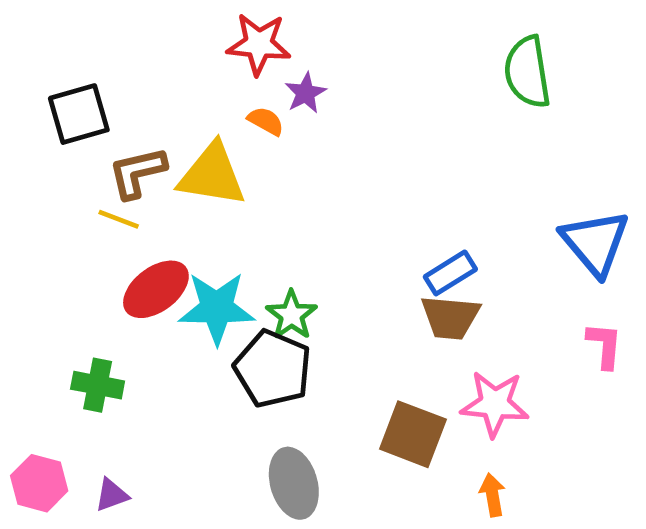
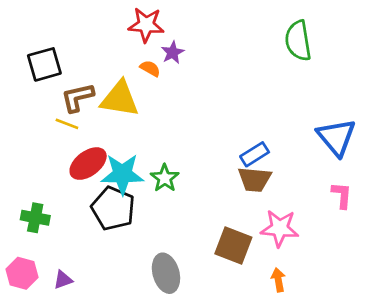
black pentagon: (273, 369) -> (113, 208), moved
green cross: (98, 385) -> (35, 218), moved

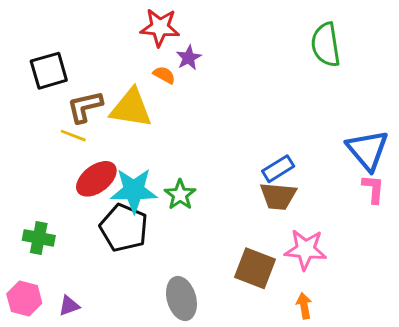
pink L-shape: (342, 195) -> (373, 189), moved

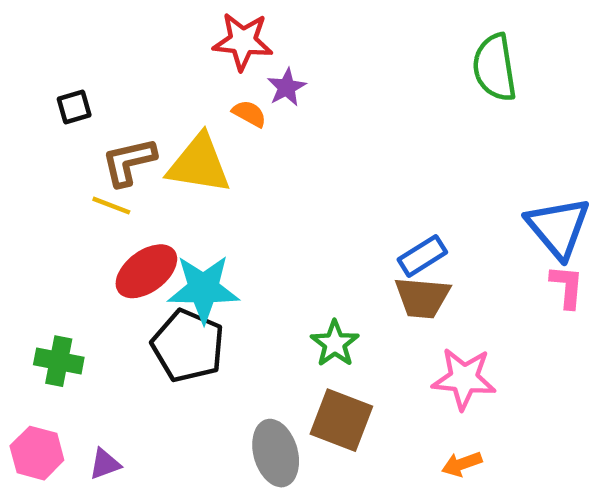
black square: (49, 71) -> (74, 107), size x0.6
green star: (180, 195) -> (335, 344), moved
brown square: (255, 268) -> (341, 420), moved
orange arrow: (304, 306) -> (462, 464), turned -100

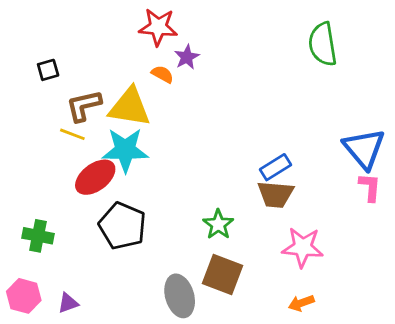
cyan star: (203, 289) -> (125, 150), moved

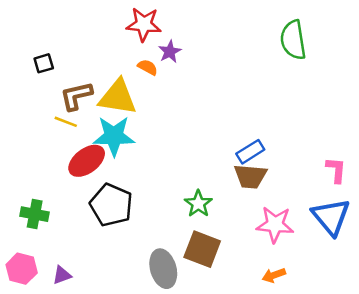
blue triangle: (364, 149) -> (331, 217), moved

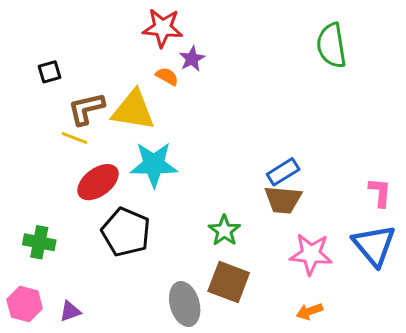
cyan star: (114, 136) -> (154, 164), moved

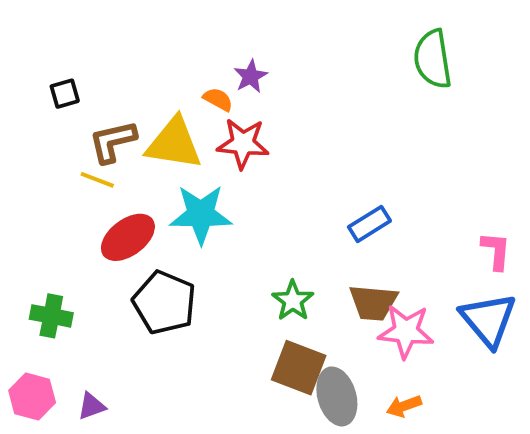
red star: (163, 28) -> (243, 143), moved
brown trapezoid: (283, 200) -> (373, 303), moved
gray ellipse: (185, 304) -> (337, 396), moved

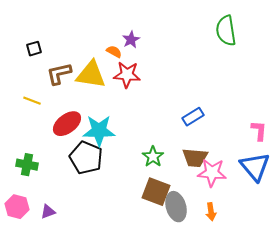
yellow line: (97, 180) -> (32, 101), moved
cyan star: (201, 214) -> (99, 131), moved
orange arrow: (404, 406) -> (211, 212), turned -78

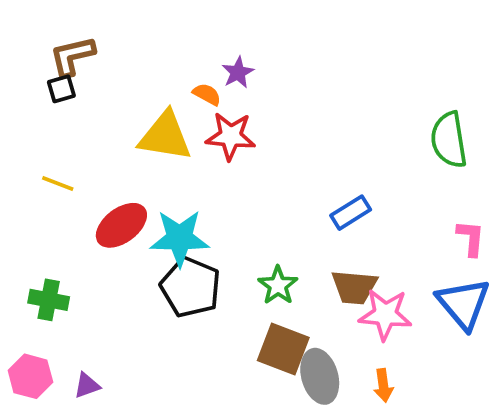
green semicircle: (226, 31) -> (449, 140), moved
brown L-shape: (59, 74) -> (72, 56), moved
black pentagon: (86, 158) -> (191, 287), moved

